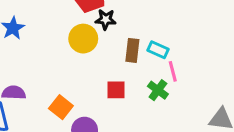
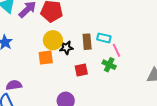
black star: (106, 19) -> (66, 48), moved
orange square: (61, 107) -> (46, 58), moved, turned -35

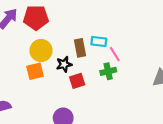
black star: (66, 48) -> (64, 64), moved
green cross: (109, 65) -> (108, 71), turned -32

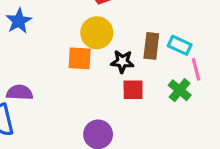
green cross: (108, 71) -> (180, 90), turned 35

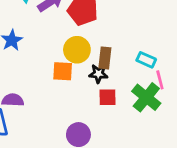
brown rectangle: (151, 46) -> (105, 58), moved
green cross: (180, 90) -> (146, 97), size x1.5

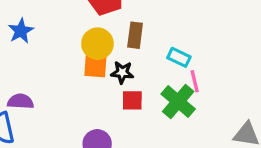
brown rectangle: (105, 58) -> (135, 35), moved
orange square: (63, 71) -> (95, 66), moved

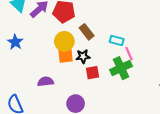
brown rectangle: (135, 35) -> (87, 32), turned -35
purple semicircle: (20, 101) -> (46, 82), moved
green cross: (178, 101) -> (121, 68), turned 35

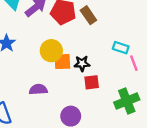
brown rectangle: (87, 32) -> (88, 15), moved
yellow circle: (64, 41) -> (51, 51), moved
green cross: (121, 68) -> (127, 101), moved

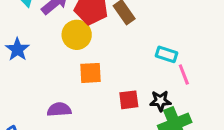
yellow circle: (51, 51) -> (77, 35), moved
black star: (82, 63) -> (160, 101), moved

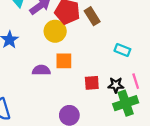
pink line: (184, 75) -> (136, 81), moved
purple semicircle: (59, 110) -> (41, 70), moved

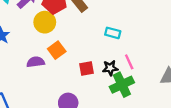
orange square: (64, 61) -> (57, 50), turned -30

